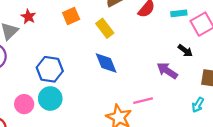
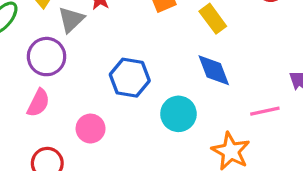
cyan circle: (50, 98) -> (178, 114), moved
pink line: (143, 101) -> (265, 111), moved

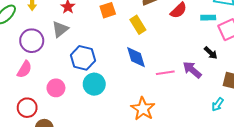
gray triangle: (71, 20) -> (60, 29), moved
pink line: (265, 111) -> (165, 73), moved
cyan circle: (178, 114) -> (94, 84), moved

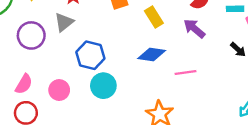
blue diamond: (136, 57) -> (152, 54), turned -65
pink semicircle: (24, 69) -> (24, 84), moved
purple arrow: (192, 70) -> (194, 29), moved

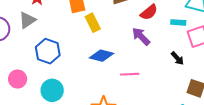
yellow rectangle: (154, 17) -> (93, 23), moved
cyan circle: (103, 86) -> (52, 90), moved

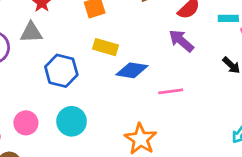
gray triangle: (27, 20) -> (31, 33), turned 36
yellow rectangle: (93, 23) -> (106, 47), moved, turned -42
pink circle: (18, 79) -> (26, 123), moved

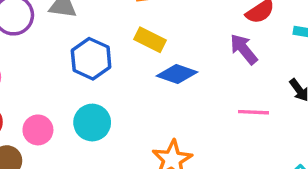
pink line: (171, 91) -> (253, 112), moved
pink circle: (26, 123) -> (38, 130), moved

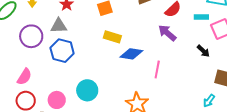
blue hexagon: (91, 59) -> (62, 51), moved
pink line: (253, 112) -> (157, 70), moved, turned -72

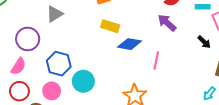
gray triangle: (59, 26) -> (55, 14), turned -30
purple circle: (31, 36) -> (28, 39), moved
blue hexagon: (62, 51) -> (59, 64), moved

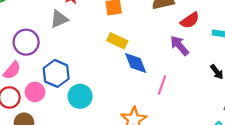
blue diamond: (130, 44) -> (136, 63), turned 50
pink circle: (52, 91) -> (35, 92), moved

